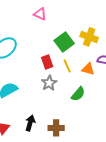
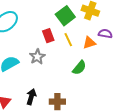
orange triangle: (88, 69) -> (89, 43), turned -32
gray star: (49, 83) -> (37, 57), moved

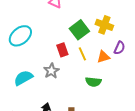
purple semicircle: (105, 34) -> (119, 48), turned 104
green semicircle: (79, 68) -> (93, 82), turned 56

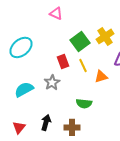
yellow cross: (104, 25) -> (105, 36), turned 36
orange triangle: (103, 57) -> (101, 76), moved
green semicircle: (93, 82) -> (84, 103), moved

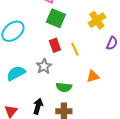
green square: (80, 41) -> (56, 18), moved, turned -30
orange triangle: (101, 76) -> (93, 76), moved
green semicircle: (84, 103) -> (64, 87), moved

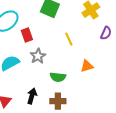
red rectangle: (55, 45) -> (27, 35), moved

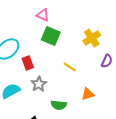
yellow line: (69, 39) -> (70, 67), turned -32

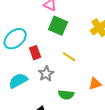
yellow line: (70, 67) -> (69, 57), moved

